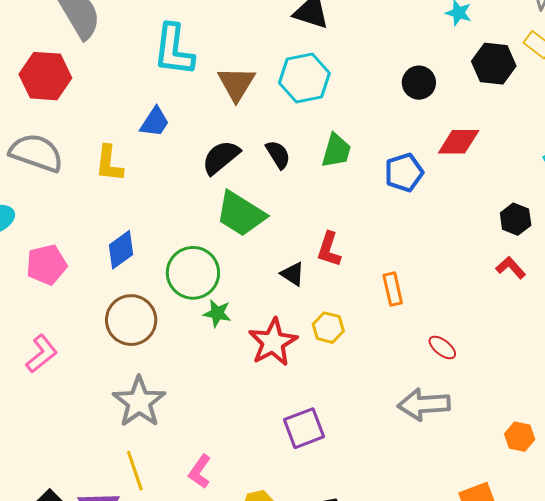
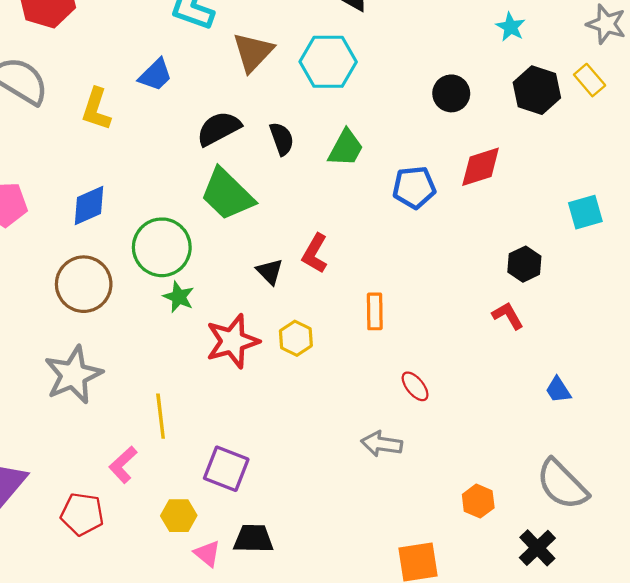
red diamond: (459, 142) -> (481, 167), turned -30
gray arrow: (424, 404) -> (382, 444), size x0.7
purple square: (304, 428) -> (226, 469), moved, turned 30
yellow line: (135, 471) -> (161, 416), moved

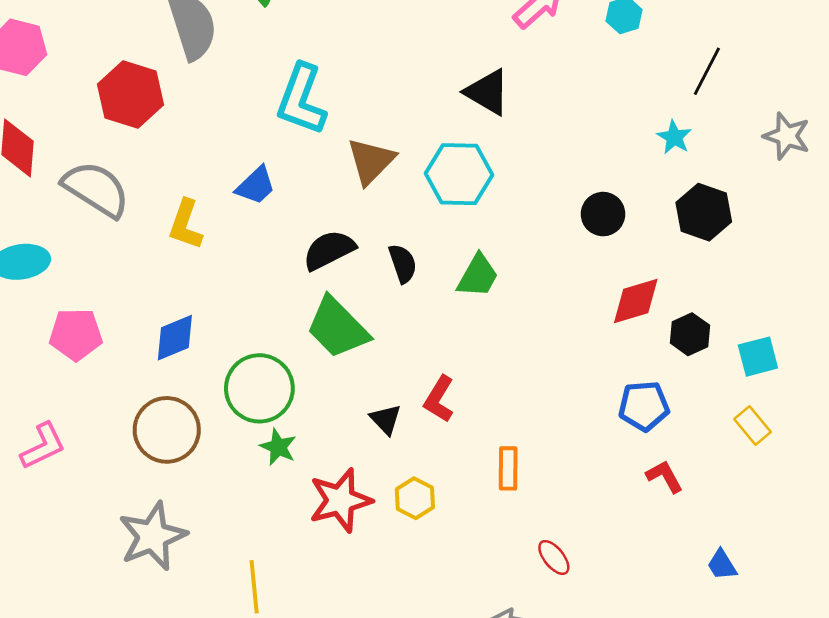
yellow rectangle: (590, 80) -> (752, 426), moved
blue pentagon: (414, 187) -> (644, 406), moved
black hexagon: (524, 264) -> (690, 334), moved

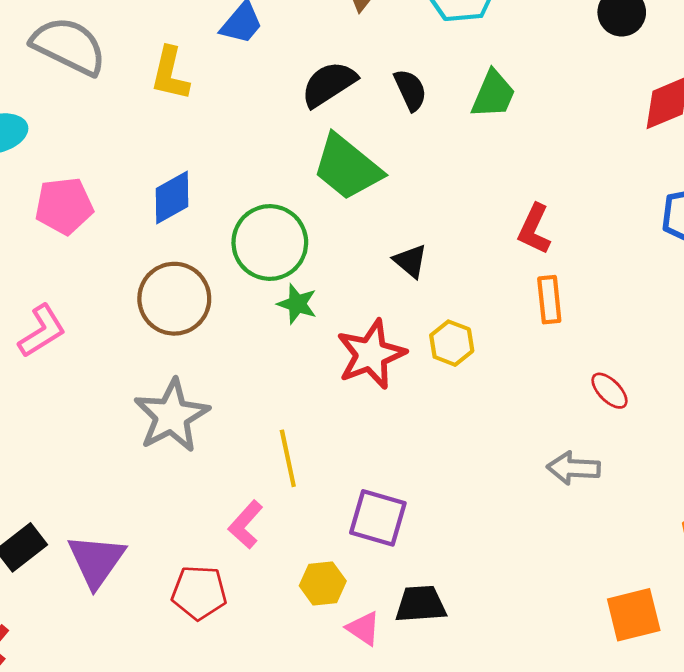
red L-shape: (439, 399) -> (534, 229), moved

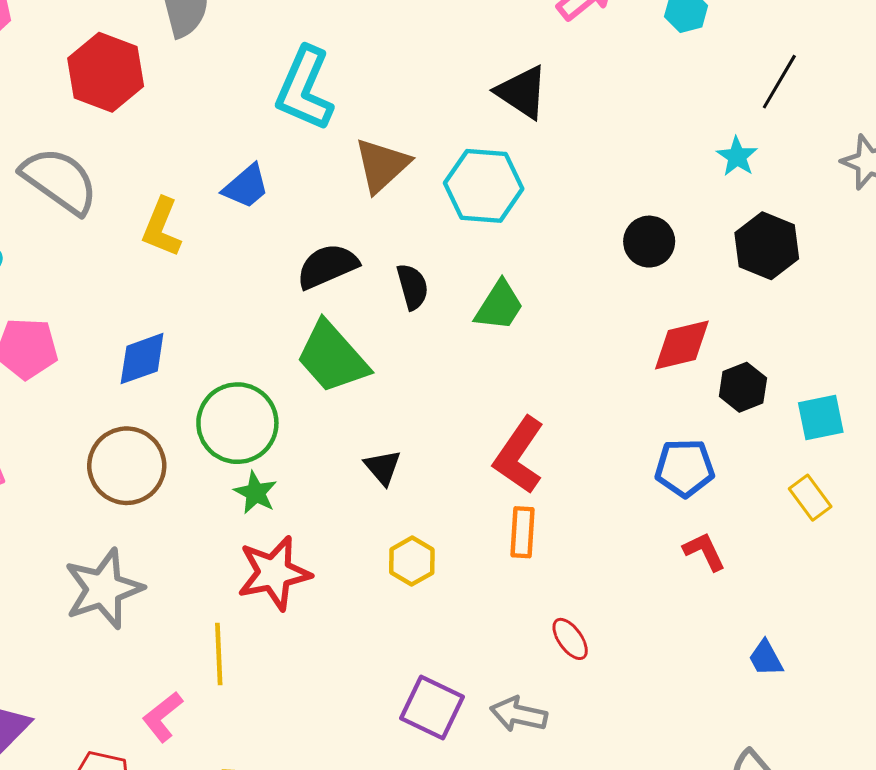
red L-shape: (534, 229) -> (519, 455), size x1.4
red star: (371, 354) -> (274, 573), moved
purple square: (378, 518) -> (432, 708), moved

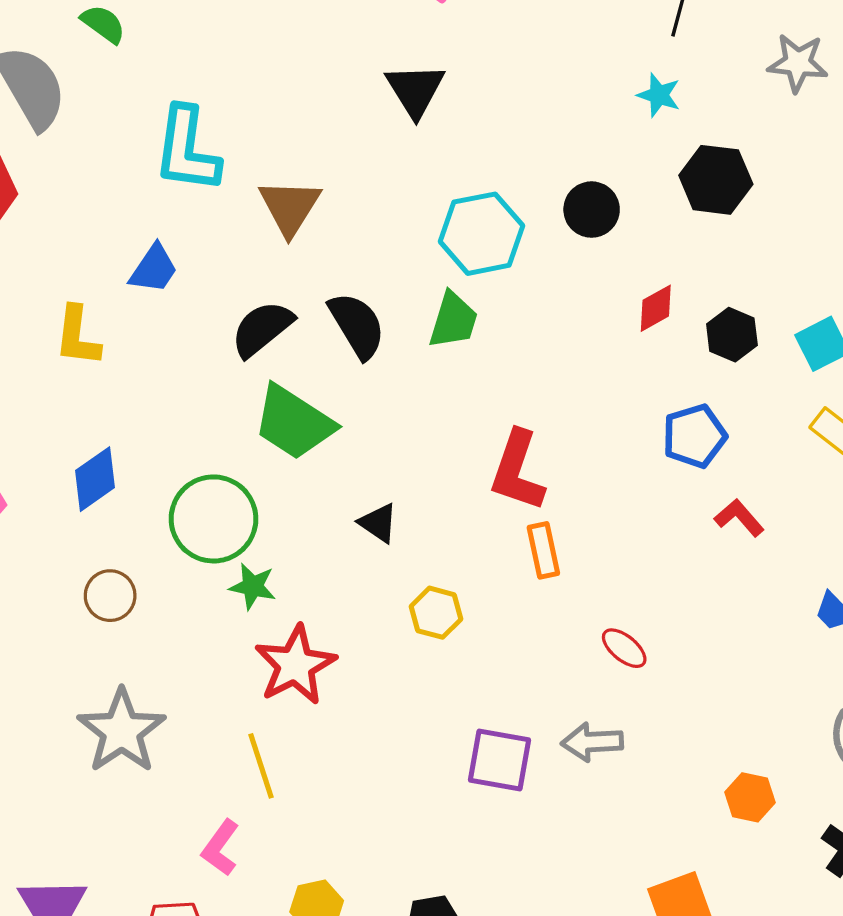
black triangle: (522, 92) -> (415, 90), turned 40
cyan hexagon: (484, 186) -> (481, 234), moved
black semicircle: (412, 287) -> (357, 325), size x1.4
red diamond: (682, 345) -> (656, 308), size x0.7
brown circle: (127, 466) -> (110, 596), size x0.6

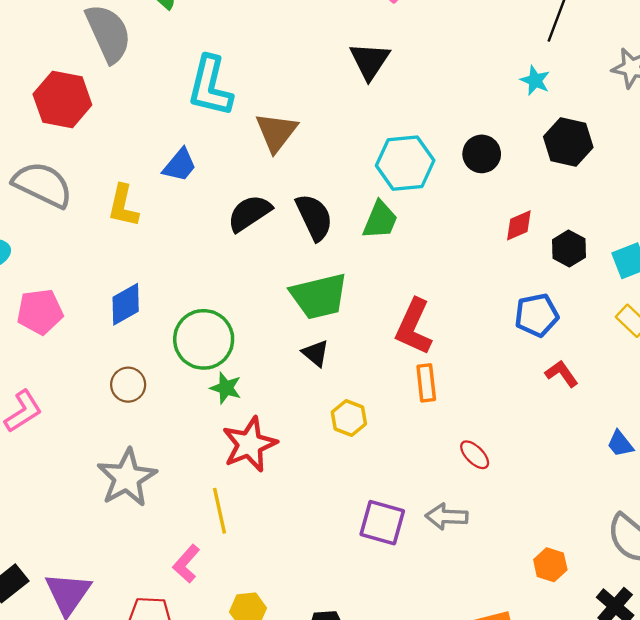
green trapezoid: (294, 422) -> (319, 296), moved, turned -52

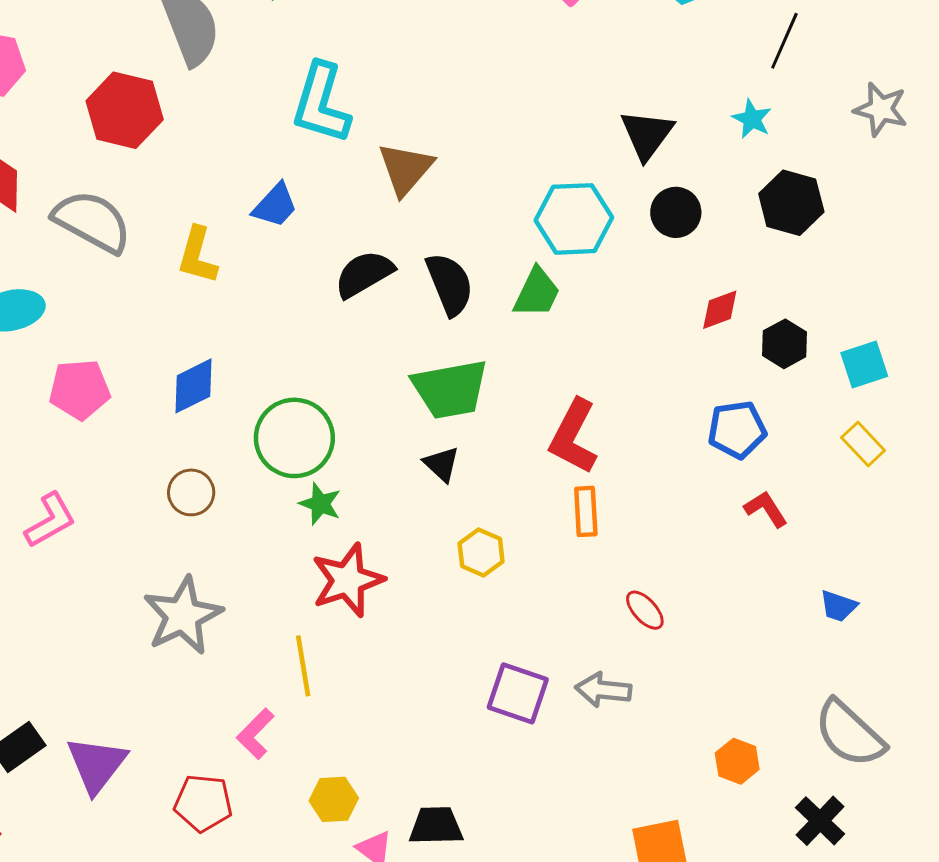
black triangle: (370, 61) -> (647, 135), moved
blue trapezoid: (620, 444) -> (838, 606), turned -36

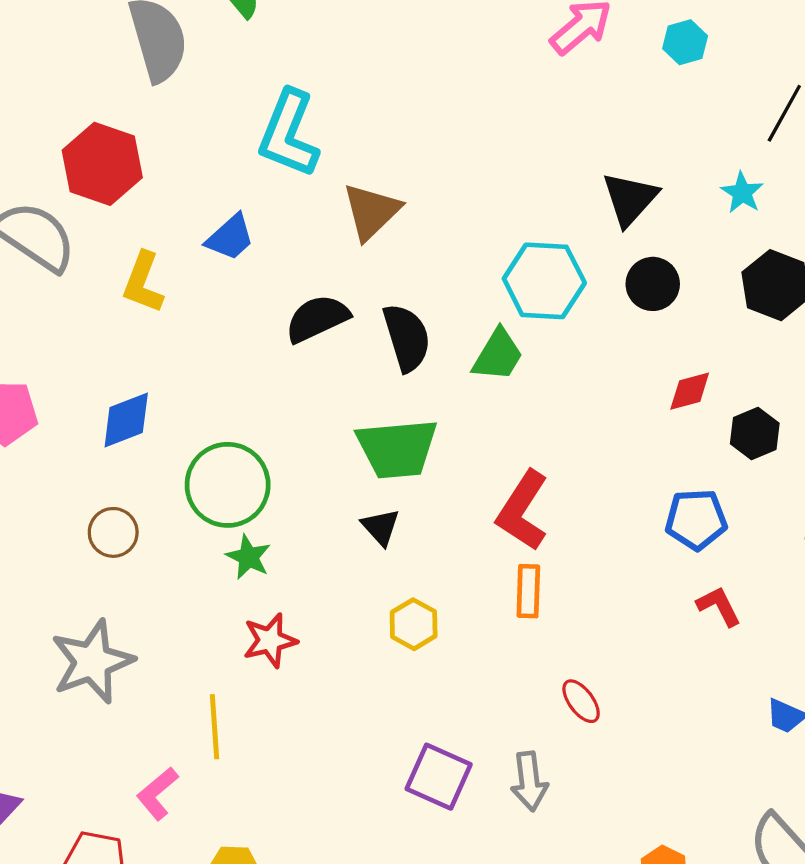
red hexagon: (125, 110) -> (102, 164), moved
red star: (348, 580) -> (270, 640), size x0.7
gray arrow: (603, 690) -> (529, 781), turned -108

